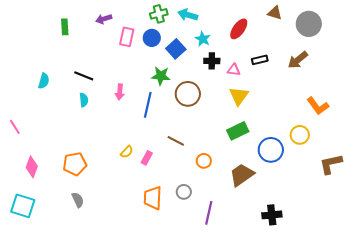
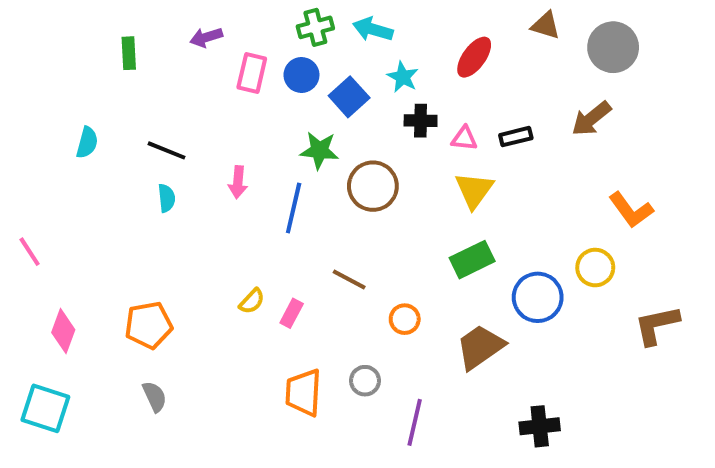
black rectangle: (260, 60) -> (516, 137), moved
cyan semicircle: (44, 81) -> (87, 142), moved

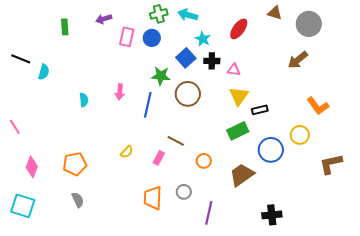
blue square: (349, 97) -> (186, 58), moved
black rectangle: (516, 137) -> (260, 110), moved
black line: (166, 150) -> (21, 59), moved
pink rectangle: (292, 313) -> (159, 158), moved

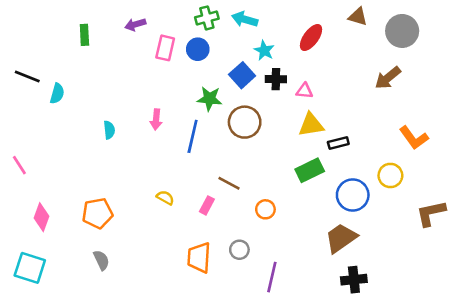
yellow triangle: (239, 96) -> (311, 125), turned 45
yellow semicircle: (127, 152) -> (165, 198), turned -104
brown trapezoid: (242, 175) -> (341, 238), moved

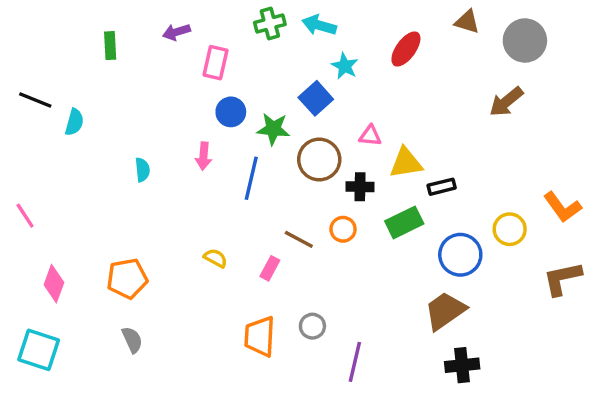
blue circle: (198, 49) -> (231, 112), moved
black cross: (276, 79) -> (360, 187), moved
pink triangle: (304, 91) -> (370, 136), moved
orange L-shape: (414, 138) -> (562, 207), moved
orange circle: (265, 209) -> (343, 229), moved

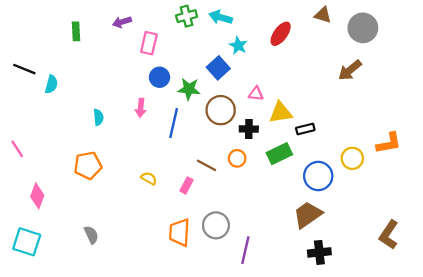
orange L-shape: (562, 207) -> (389, 143), turned -64
orange pentagon: (127, 279) -> (88, 165), moved
brown L-shape: (562, 279) -> (389, 235), moved, turned -44
gray circle: (312, 326) -> (216, 225), size x1.5

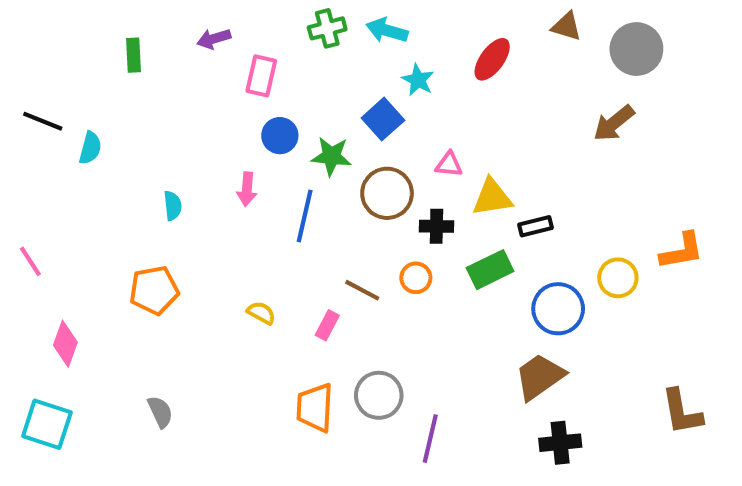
brown L-shape: (389, 235) -> (682, 412), turned -44

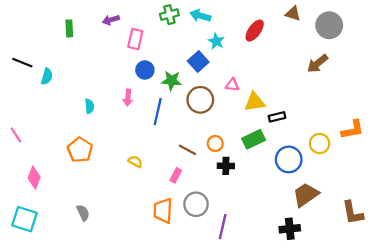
black cross: (436, 226) -> (226, 166), moved
orange pentagon: (154, 290) -> (80, 150), turned -30
pink rectangle: (327, 325) -> (176, 175), moved
brown trapezoid: (540, 377) -> (306, 195), moved

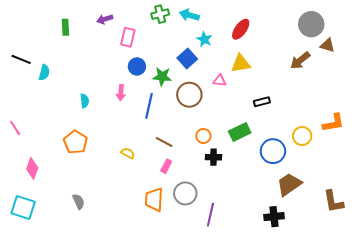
brown triangle: (293, 14) -> (327, 45), moved
yellow triangle: (255, 102) -> (241, 63), moved
black rectangle: (277, 117) -> (262, 102), moved
brown line: (187, 150) -> (164, 142), moved

